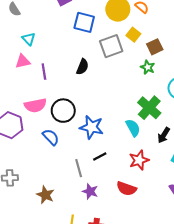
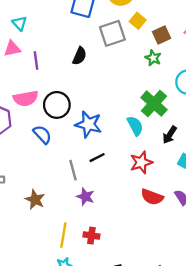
red semicircle: (126, 189) -> (152, 197), moved

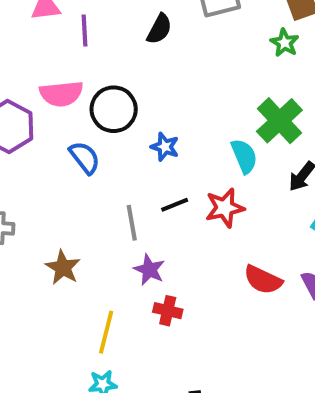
blue star: (88, 124) -> (165, 147), size x0.6
red star: (141, 162) -> (225, 208), moved
red cross: (91, 236) -> (168, 311), moved

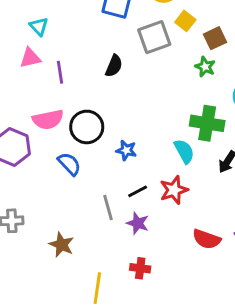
green cross: (279, 121) -> (207, 123), turned -32
purple star: (149, 270) -> (138, 223), moved

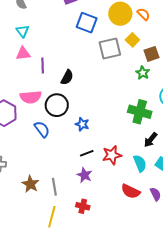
cyan triangle: (39, 26) -> (23, 31), moved
black semicircle: (114, 66) -> (67, 77), moved
cyan semicircle: (184, 151) -> (140, 163), moved
gray line: (108, 207) -> (54, 187), moved

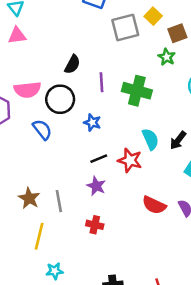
purple line: (43, 66) -> (101, 82), moved
green cross: (140, 112) -> (137, 91), moved
red star: (112, 155) -> (130, 160), turned 30
cyan semicircle: (140, 163) -> (150, 139), moved
yellow line: (52, 217) -> (39, 236), moved

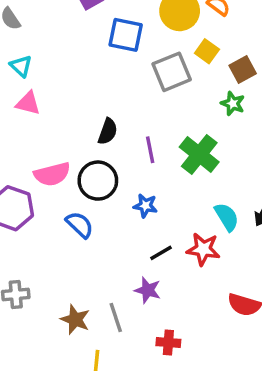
pink triangle: (17, 35) -> (28, 103), turned 30
green cross: (137, 91) -> (199, 154), turned 32
purple star: (96, 186) -> (148, 290), moved

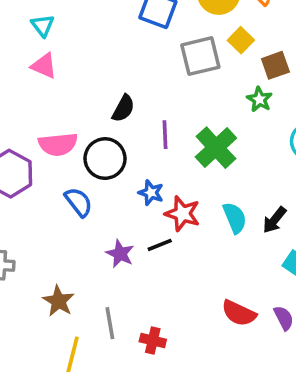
red star: (203, 249) -> (182, 214), moved
purple star: (148, 290) -> (120, 254), moved
gray line: (116, 317) -> (110, 323), moved

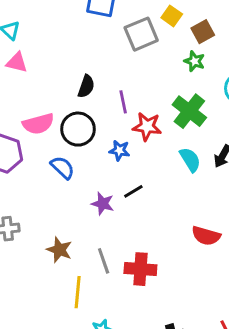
green cross: (216, 148) -> (189, 111), moved
red star: (182, 214) -> (147, 127), moved
red cross: (153, 340) -> (140, 269), size x1.5

